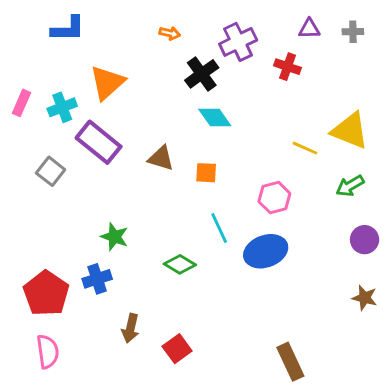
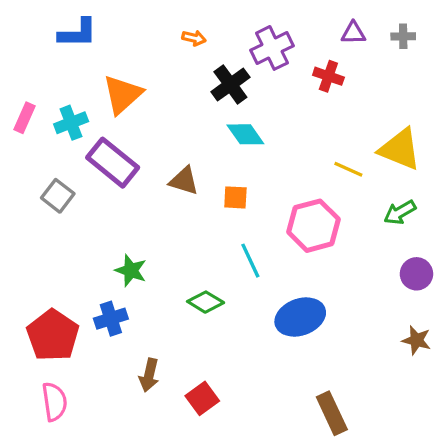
pink hexagon: (274, 197) -> (313, 226), size x1.4
blue ellipse: (266, 251) -> (300, 317), moved

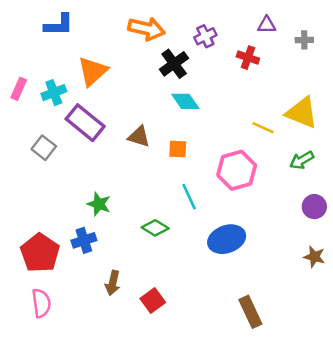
gray cross: (403, 36) -> (304, 40), moved
orange arrow: (194, 38) -> (146, 29), size x2.0
purple cross: (272, 48) -> (205, 36), size x0.7

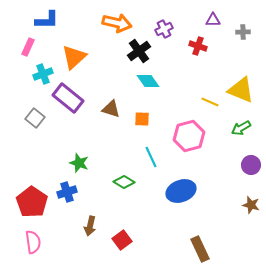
pink rectangle: (19, 89) -> (28, 47), moved

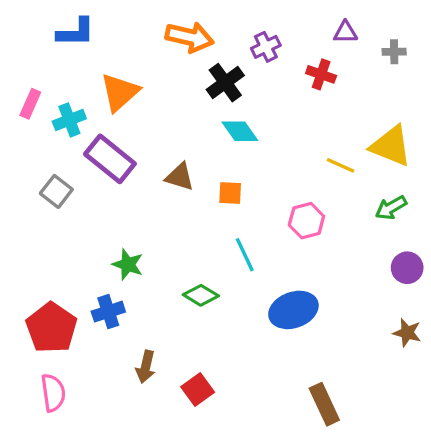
pink rectangle: (28, 47) -> (30, 104), moved
pink hexagon: (189, 136) -> (306, 221), size x0.7

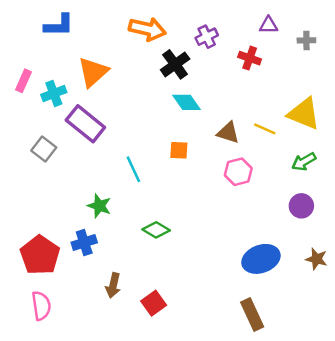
brown triangle: (180, 177) -> (228, 133), moved
cyan line: (245, 255) -> (133, 169), moved
purple circle: (407, 268) -> (301, 206), moved
blue ellipse: (293, 310) -> (261, 259), moved

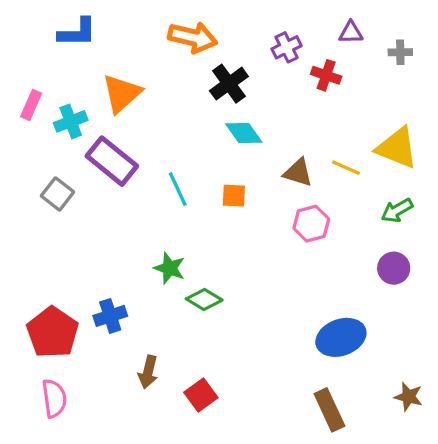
purple cross: (207, 37) -> (287, 47), moved
cyan line: (133, 169) -> (178, 189), moved
green star: (99, 206) -> (170, 268), moved
brown star: (317, 259) -> (409, 397), moved

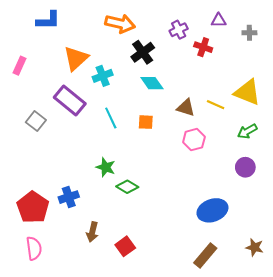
cyan cross: (71, 121) -> (103, 76), moved
brown rectangle: (329, 410) -> (205, 256), turned 65

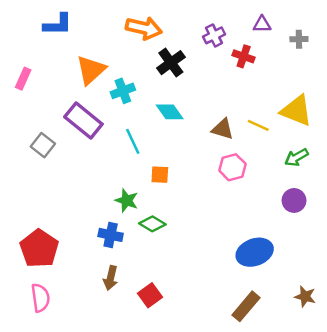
cyan diamond: (152, 83) -> (170, 112), moved
orange square: (146, 122) -> (160, 175), moved
blue cross: (69, 197) -> (111, 235), moved, turned 30

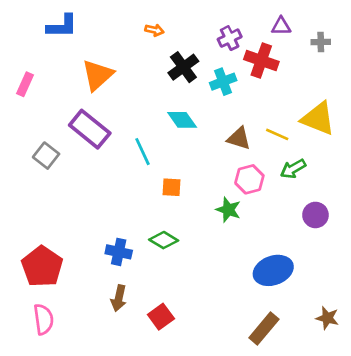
orange arrow: (144, 28) -> (154, 30), size x0.5
red cross: (244, 56) -> (261, 60), size x1.4
cyan cross: (123, 91) -> (223, 82), moved
green arrow: (296, 157) -> (293, 169), moved
green star: (127, 200) -> (228, 210), moved

